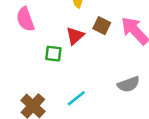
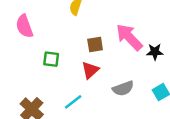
brown square: (102, 26) -> (95, 45), moved, turned -35
red triangle: (75, 36) -> (90, 70), moved

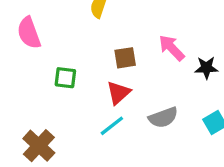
pink arrow: (129, 37) -> (172, 48), size x0.7
cyan line: (73, 102) -> (112, 126), moved

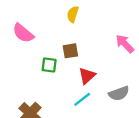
pink semicircle: (29, 33) -> (23, 33), turned -30
brown square: (125, 58) -> (70, 51), moved

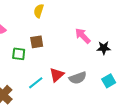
red triangle: (87, 76) -> (57, 75), moved
cyan line: (82, 99) -> (36, 83), moved

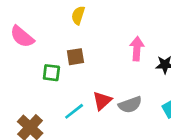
pink arrow: (83, 36) -> (137, 49), turned 48

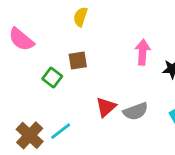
green square: (51, 73) -> (52, 78), turned 30
cyan line: (74, 111) -> (61, 131), moved

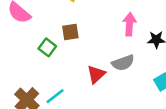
gray semicircle: (136, 111) -> (123, 63), moved

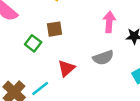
red triangle: (96, 74) -> (66, 68), moved

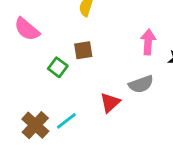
red triangle: (66, 68) -> (110, 103), moved

